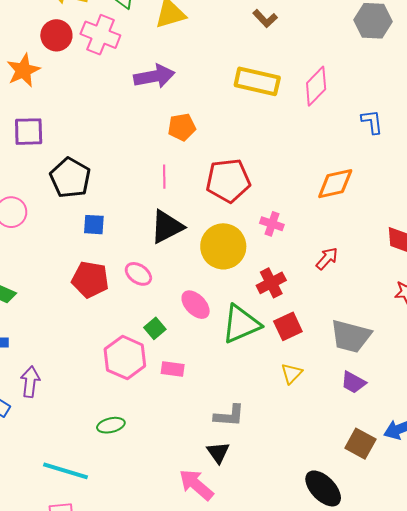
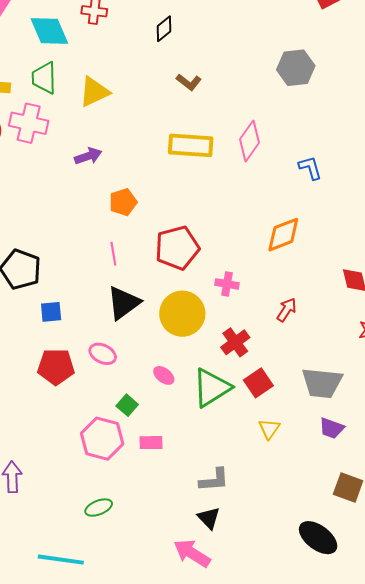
purple arrow: (154, 76) -> (88, 156), size x0.7
pink ellipse: (196, 305) -> (164, 375), size x0.7

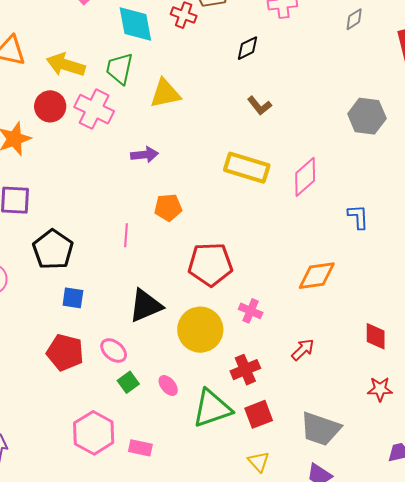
pink line: (113, 254) -> (126, 235), moved
green square: (127, 405) -> (128, 382), moved
yellow triangle: (269, 429) -> (259, 462), turned -30

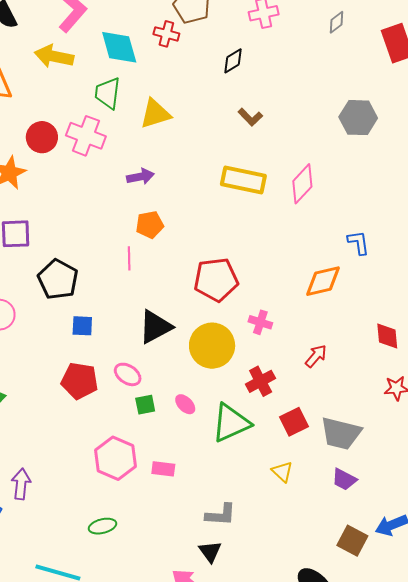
yellow arrow: (66, 65) -> (54, 56), moved
orange pentagon: (168, 207) -> (150, 225), moved
blue L-shape: (358, 217) -> (358, 243), moved
green square: (128, 382) -> (145, 405), turned 30
red square: (259, 414) -> (294, 422), moved

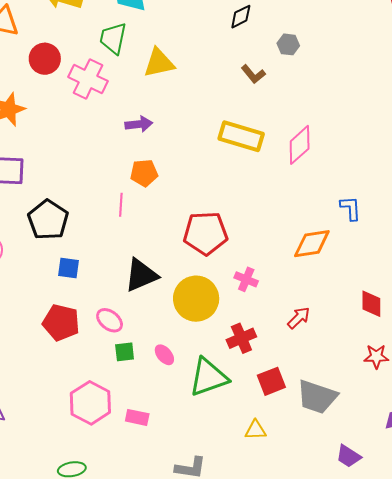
gray hexagon: (358, 118) -> (288, 44), moved, size x0.6
red circle: (42, 137) -> (45, 59), moved
yellow triangle: (282, 472) -> (256, 430), turned -50
purple trapezoid: (344, 479) -> (348, 456), moved

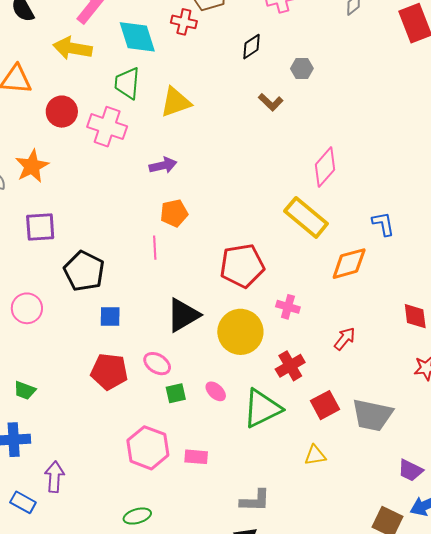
yellow rectangle: (241, 136) -> (306, 217), moved, turned 30

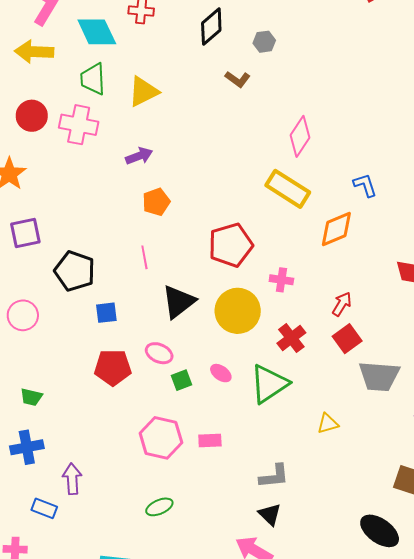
black diamond: (251, 47) -> (211, 27), size x1.4
pink line: (155, 248) -> (144, 257), moved
red square: (325, 405) -> (347, 339), moved

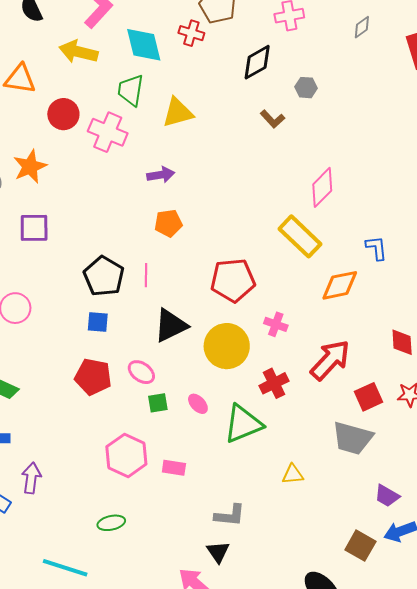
black pentagon: (75, 271) -> (104, 276), moved
red arrow: (342, 304) -> (330, 360), size x1.8
red square: (347, 339) -> (368, 397), moved

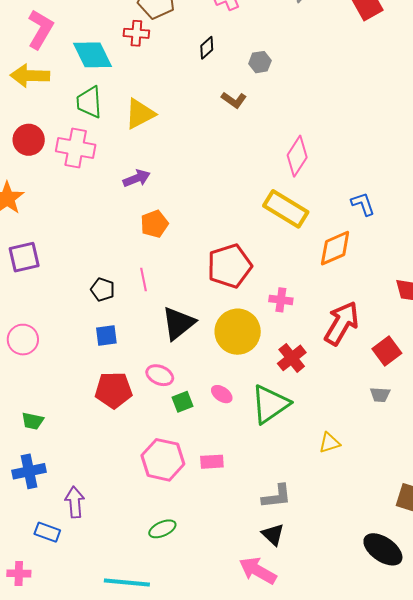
black diamond: (257, 62) -> (207, 48), size x0.6
black pentagon: (104, 276) -> (103, 290), size x0.6
gray trapezoid: (353, 438) -> (380, 395), size x0.5

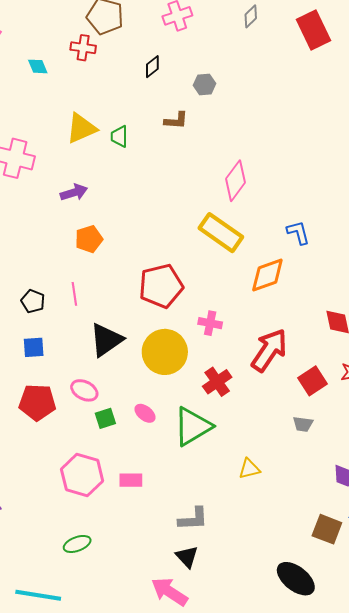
cyan diamond: (92, 55) -> (38, 66), size x0.5
brown L-shape: (234, 100) -> (176, 121), turned -35
green trapezoid: (89, 102) -> (119, 136), moved, size x0.7

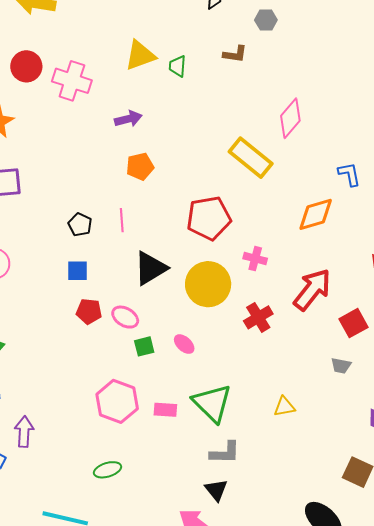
yellow rectangle: (221, 233) -> (251, 158), moved
red pentagon: (37, 402) -> (89, 311), moved, size x0.7
green triangle: (193, 426) -> (212, 403), moved, turned -48

